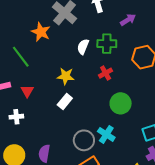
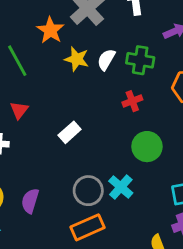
yellow star: (66, 76) -> (77, 59), moved

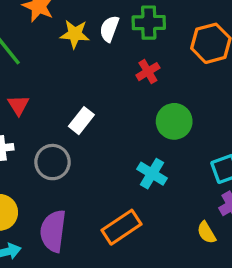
gray circle: (88, 191) -> (52, 162), moved
purple semicircle: (30, 201) -> (53, 231), moved, size x1.4

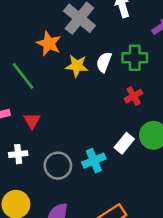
white rectangle: (81, 121) -> (124, 143), moved
cyan cross: (152, 174) -> (94, 161), moved, turned 35

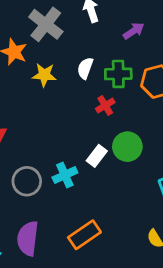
green cross: (135, 58) -> (118, 74), moved
white semicircle: (104, 62) -> (85, 68), moved

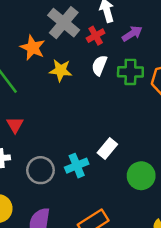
purple arrow: (134, 31) -> (132, 34), moved
red cross: (105, 105) -> (96, 36), moved
green circle: (127, 147) -> (141, 176), moved

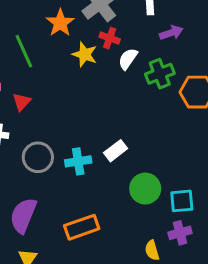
red cross: (96, 36) -> (110, 38), moved, turned 36
green cross: (130, 72) -> (160, 74), turned -35

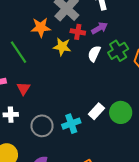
orange star: (60, 23) -> (41, 27), turned -30
purple arrow: (171, 33) -> (100, 28), moved
white semicircle: (128, 59) -> (94, 54), moved
green circle: (145, 189) -> (121, 112), moved

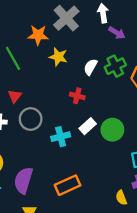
purple arrow: (100, 28) -> (117, 33), moved, turned 56
red cross: (78, 32) -> (77, 96), moved
gray circle: (42, 126) -> (31, 119), moved

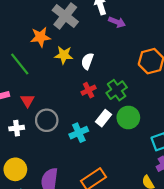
green cross: (115, 66) -> (117, 90), moved
white semicircle: (91, 67) -> (87, 61), moved
red cross: (77, 96) -> (89, 90), turned -32

